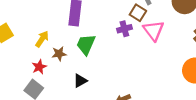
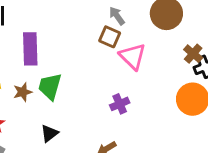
purple cross: (124, 29) -> (120, 104), moved
brown star: (59, 54) -> (23, 92), moved

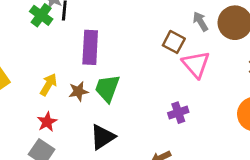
gray arrow: (117, 16) -> (200, 21), moved
black triangle: (49, 133) -> (103, 137), size x1.4

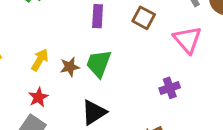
brown square: (174, 42) -> (144, 18), moved
purple rectangle: (90, 47) -> (98, 16), moved, size x0.7

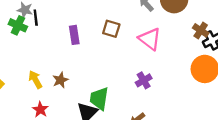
yellow arrow: (40, 60) -> (35, 79), turned -48
green trapezoid: (99, 64) -> (99, 99), moved

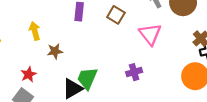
yellow arrow: (35, 79) -> (35, 31), moved

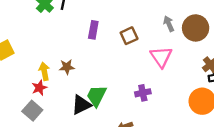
brown square: (116, 15) -> (129, 36), turned 30
yellow arrow: (35, 31) -> (44, 71), moved

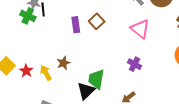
brown square: (129, 36) -> (97, 21), moved
red star: (39, 88) -> (26, 71), moved
purple cross: (143, 93) -> (134, 64), turned -32

